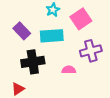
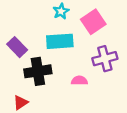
purple rectangle: (22, 31) -> (17, 47), moved

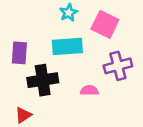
pink square: (93, 22) -> (105, 24), turned -30
purple rectangle: (17, 47) -> (19, 53), turned 48

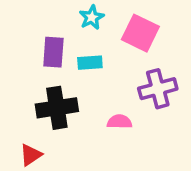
cyan rectangle: (67, 46) -> (90, 63), size x0.6
purple rectangle: (19, 53) -> (53, 52), moved

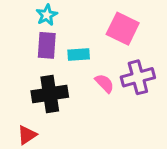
cyan star: (92, 17) -> (47, 15), moved
pink semicircle: (120, 122) -> (104, 83), moved, turned 45

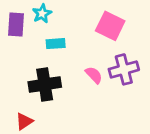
purple rectangle: (47, 45) -> (16, 24), moved
cyan rectangle: (79, 54) -> (56, 44), moved

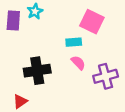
cyan rectangle: (56, 44) -> (74, 42), moved
purple cross: (124, 69) -> (106, 76), moved

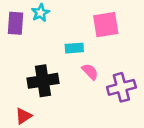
pink square: (92, 22) -> (106, 25), turned -35
cyan rectangle: (74, 42) -> (74, 48), moved

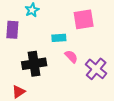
purple rectangle: (16, 23) -> (12, 30), moved
purple cross: (121, 87) -> (96, 69), turned -35

